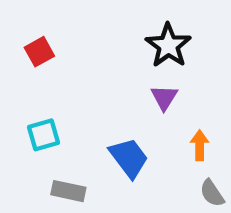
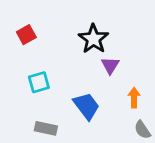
black star: (168, 45) -> (93, 39), moved
cyan square: (44, 135) -> (39, 82), moved

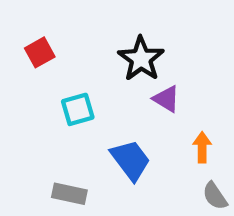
purple triangle: (110, 65) -> (166, 99), turned -30
cyan square: (39, 82) -> (78, 109), moved

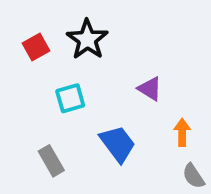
black star: (141, 59) -> (87, 39), moved
gray rectangle: (69, 194) -> (51, 161), moved, turned 48

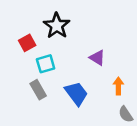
red square: (36, 47) -> (27, 43), moved
gray rectangle: (51, 161) -> (38, 90), moved

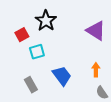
purple triangle: (97, 58) -> (96, 31), moved, size x1.5
gray rectangle: (38, 90) -> (31, 85), moved

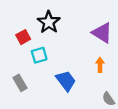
orange arrow: (96, 70) -> (100, 65), moved
gray rectangle: (31, 85) -> (20, 83), moved

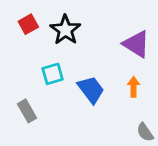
red square: (23, 37) -> (28, 24), moved
blue trapezoid: (66, 81) -> (91, 90), moved

